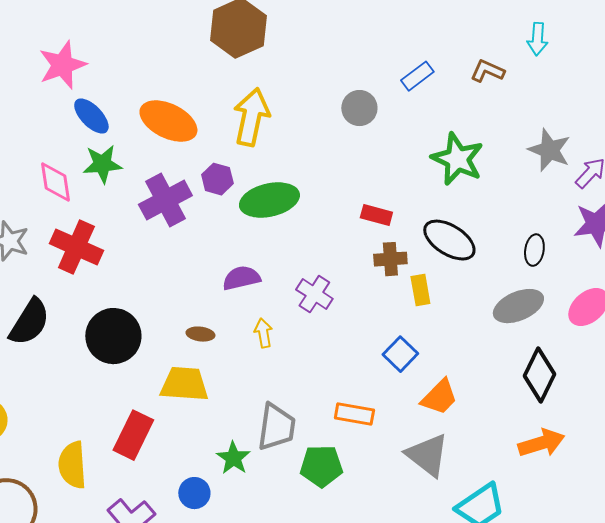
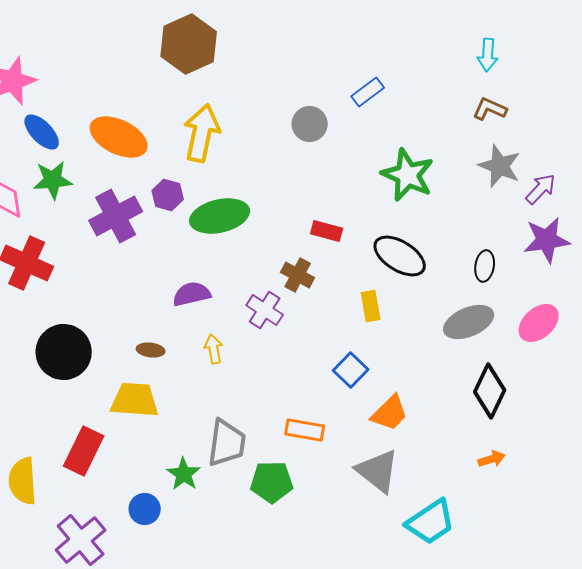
brown L-shape: (487, 71) -> (490, 109), moved
brown cross: (390, 259) -> (298, 275), moved, turned 32
orange arrow: (541, 443) -> (492, 459), size x0.6

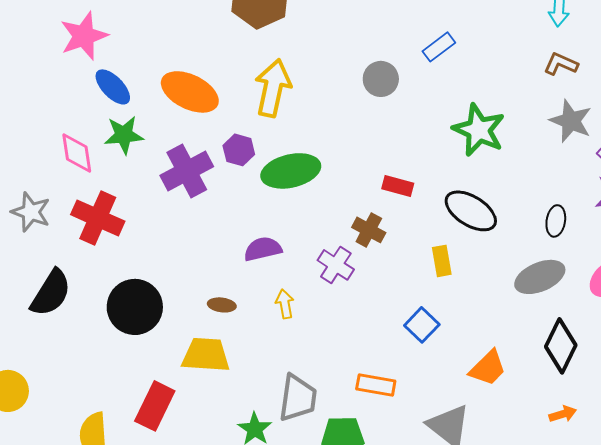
orange trapezoid: (390, 413) -> (488, 368), moved

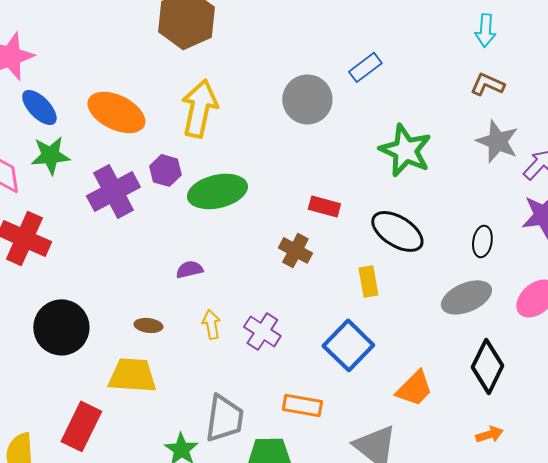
gray circle: (381, 79) -> (307, 99), size x1.4
purple semicircle: (263, 249) -> (189, 269), size x0.7
purple cross: (336, 265) -> (262, 331), moved
blue square: (422, 325) -> (348, 345), size x1.4

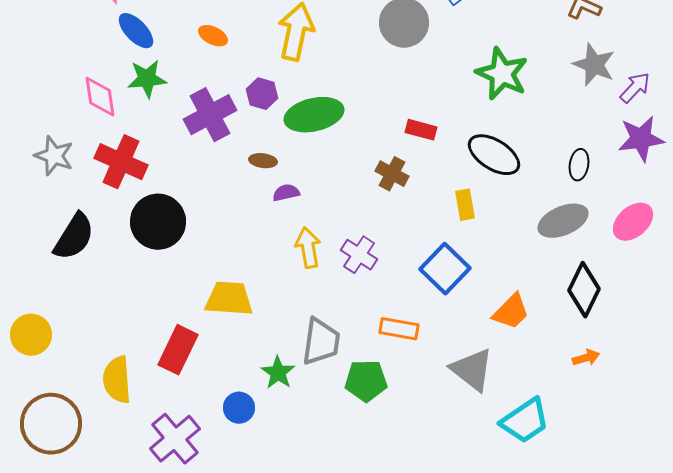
orange ellipse: (116, 112) -> (213, 36), size x0.5
yellow arrow: (211, 324) -> (308, 248), size x1.4
brown ellipse: (148, 325) -> (263, 161), moved
black circle: (61, 327) -> (158, 222), moved

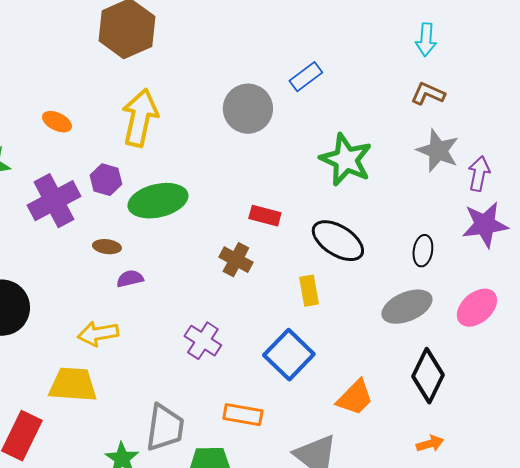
purple arrow: (635, 88) -> (479, 174), turned -32
yellow arrow: (308, 248) -> (98, 334), moved, turned -90

